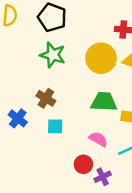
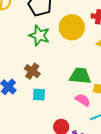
yellow circle: (101, 58) -> (72, 27), moved
pink semicircle: (98, 139) -> (83, 100), moved

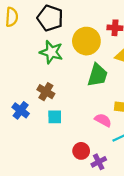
green trapezoid: (80, 76) -> (97, 75), moved, turned 105

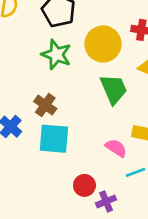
green trapezoid: (97, 75) -> (114, 89), turned -45
cyan square: (55, 117) -> (54, 139), size x1.6

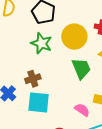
brown cross: (45, 105) -> (33, 79), turned 35

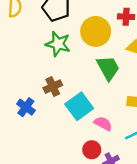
cyan square: (39, 102) -> (79, 106), moved, turned -35
pink semicircle: (82, 110) -> (103, 124), moved

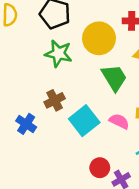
pink semicircle: (103, 124) -> (119, 121), moved

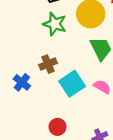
red circle: (100, 168) -> (58, 127), moved

